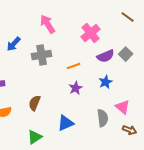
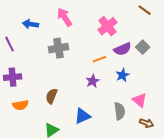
blue arrow: (14, 44) -> (31, 24), moved, turned 56
orange line: (74, 66) -> (100, 59), moved

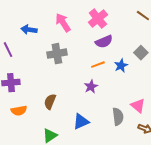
pink cross: (108, 26) -> (98, 19), moved
purple semicircle: (123, 49) -> (104, 42), moved
blue star: (123, 75) -> (121, 66), moved

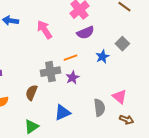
pink arrow: (63, 23) -> (44, 30), moved
gray cross: (57, 54) -> (50, 72), moved
orange line: (98, 65) -> (70, 58), moved

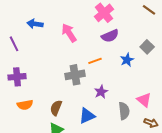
purple star: (72, 78) -> (101, 92), moved
brown semicircle: (31, 93) -> (56, 108), moved

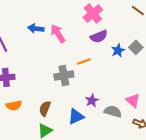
blue arrow: (35, 24) -> (36, 28), moved
blue star: (127, 60) -> (118, 50), moved
purple star: (101, 92) -> (92, 100), moved
gray semicircle: (124, 111) -> (113, 111), turned -66

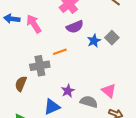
brown semicircle: (45, 108) -> (21, 84), moved

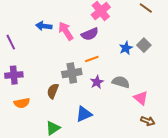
purple semicircle: (75, 27) -> (90, 34), moved
purple star: (68, 91) -> (97, 82), moved
gray semicircle: (89, 102) -> (121, 82), moved

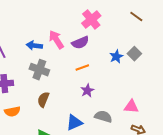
blue arrow: (44, 26) -> (34, 46), moved
gray cross: (72, 73) -> (39, 70), moved, turned 30
gray semicircle: (121, 82) -> (103, 117), moved
pink triangle: (141, 98) -> (131, 107), turned -35

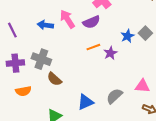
gray cross: (39, 70) -> (41, 59), moved
purple star: (87, 91) -> (110, 53), moved
brown semicircle: (43, 100) -> (54, 79), turned -70
gray semicircle: (103, 117) -> (114, 96), turned -60

